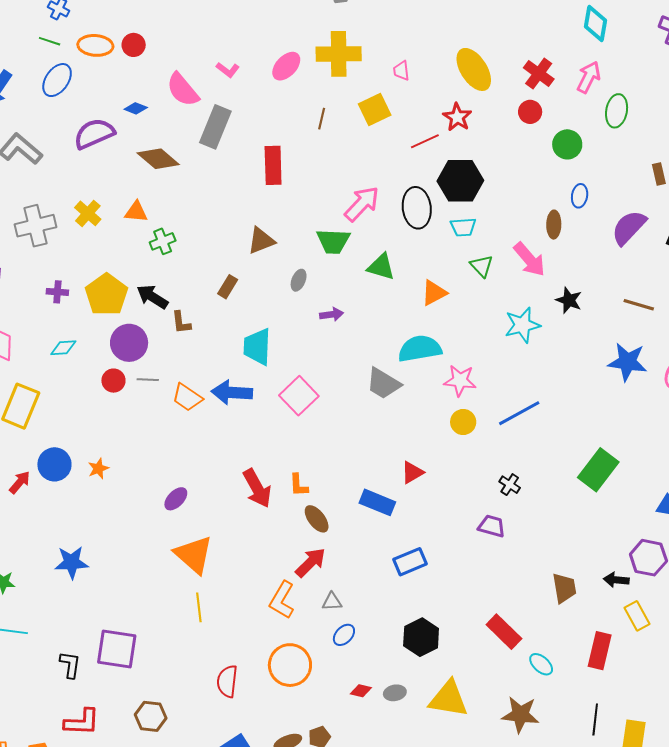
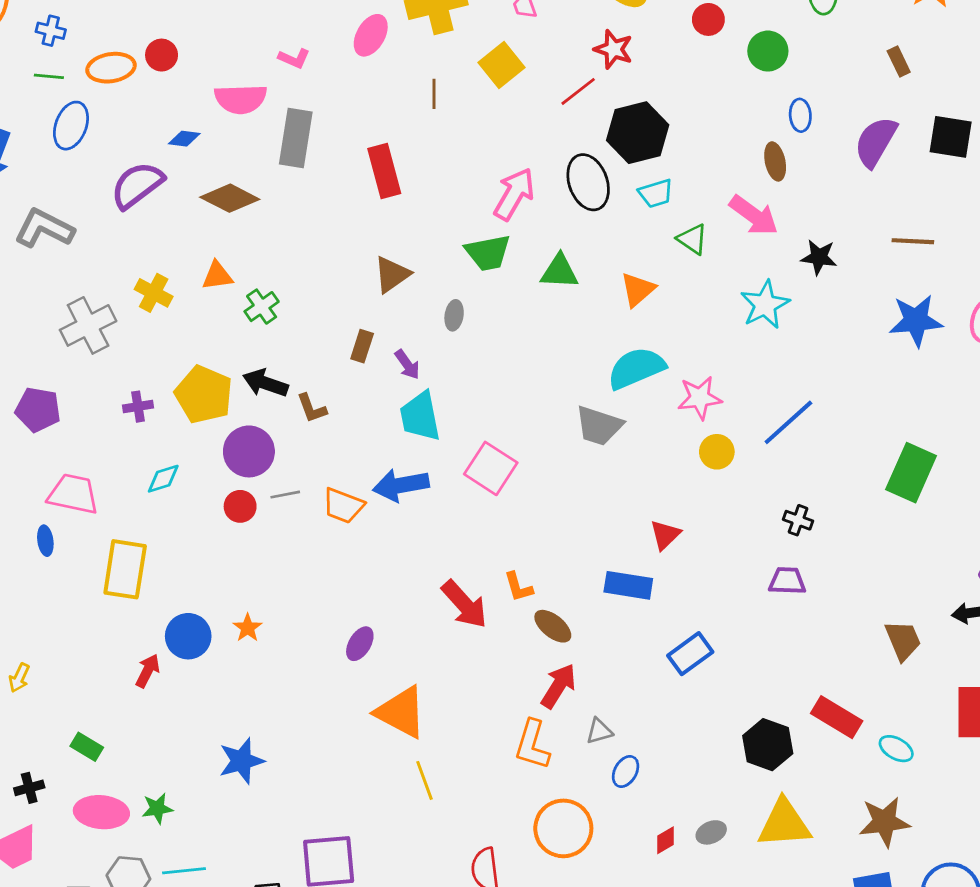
pink semicircle: (183, 90) -> (241, 99), turned -39
purple arrow: (332, 314) -> (407, 365), moved, turned 75
black hexagon: (421, 637) -> (768, 745), moved
red diamond: (361, 691) -> (665, 840), turned -30

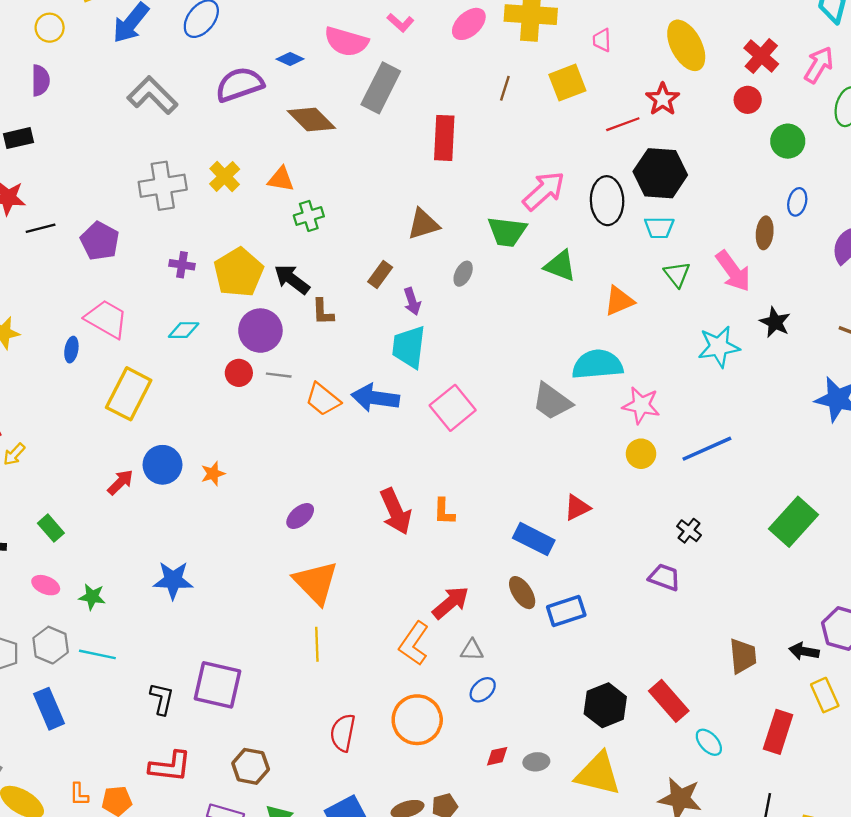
brown ellipse: (553, 626) -> (522, 593), moved
pink ellipse: (101, 812) -> (46, 585), size x0.6

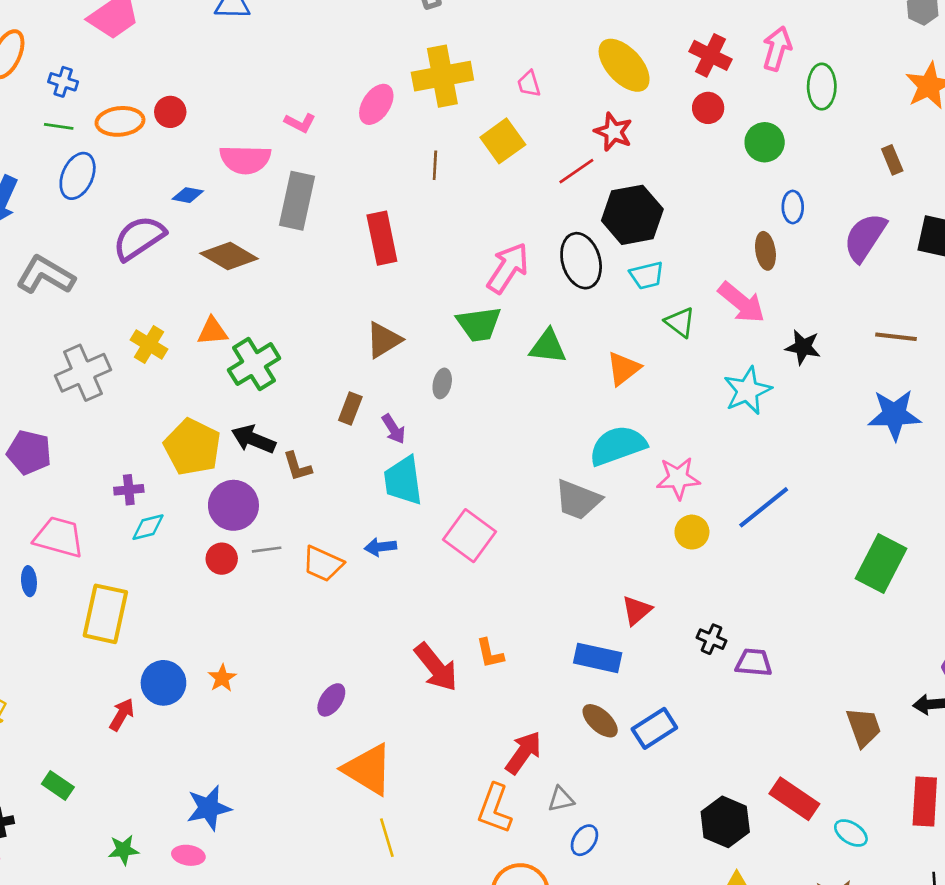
green cross: (309, 216) -> (254, 364), size x1.5
purple cross: (182, 265) -> (129, 490), moved
blue arrow: (375, 398) -> (380, 547), size x0.6
black cross: (689, 531) -> (711, 639), moved
pink ellipse: (46, 585) -> (188, 855), moved

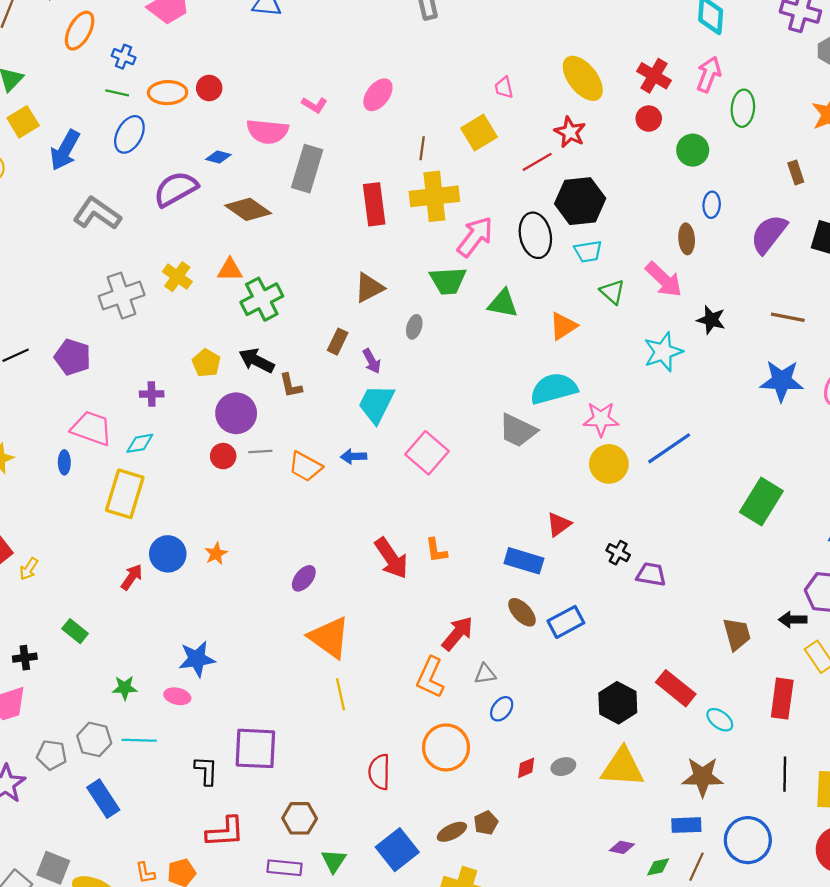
yellow cross: (442, 76) -> (434, 196), moved
yellow pentagon: (192, 447) -> (206, 363), size x0.6
cyan trapezoid: (403, 481) -> (376, 404), turned 30
cyan diamond: (148, 527) -> (140, 443), moved
yellow circle: (692, 532) -> (609, 464), size x1.4

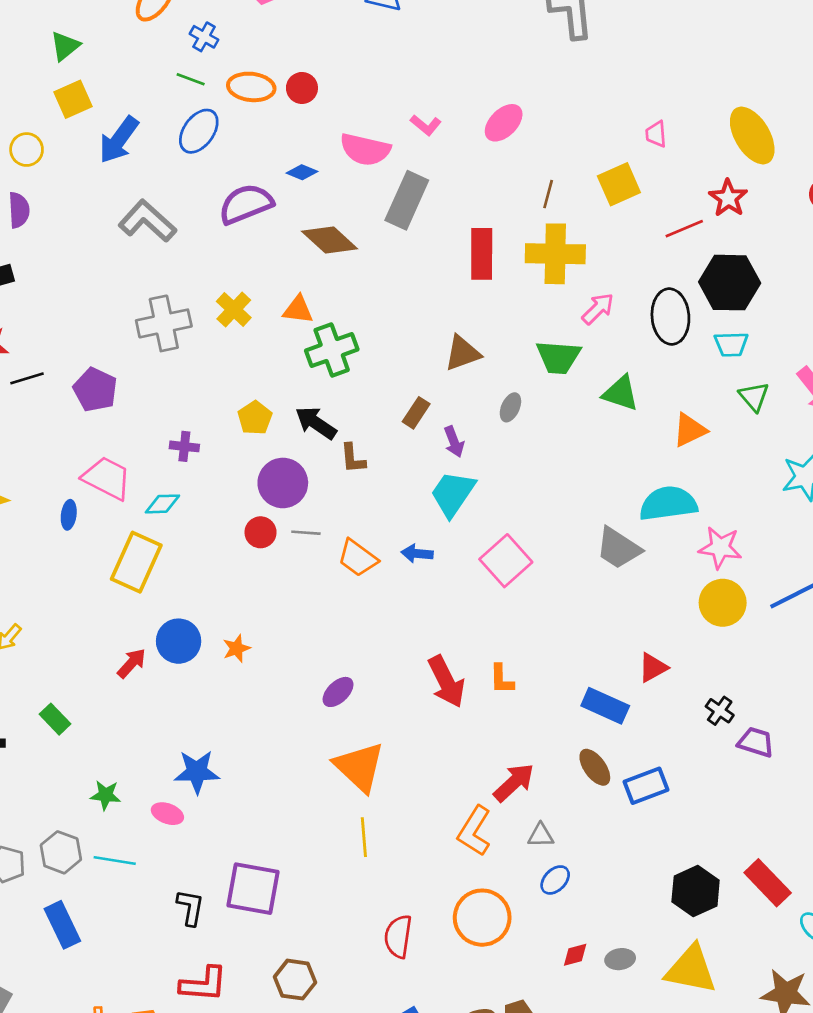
pink arrow: (475, 237) -> (598, 309), size x0.7

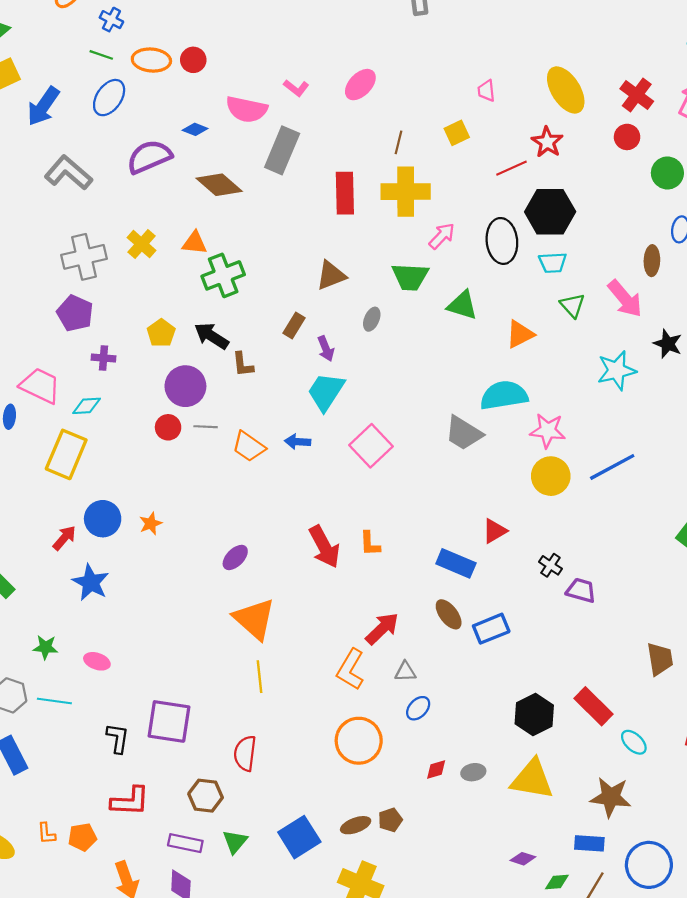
yellow square: (619, 184) -> (457, 133), size x0.7
purple pentagon: (95, 390) -> (75, 313), moved
blue star: (197, 772) -> (91, 582), moved, turned 30
red semicircle: (398, 936) -> (245, 753), moved

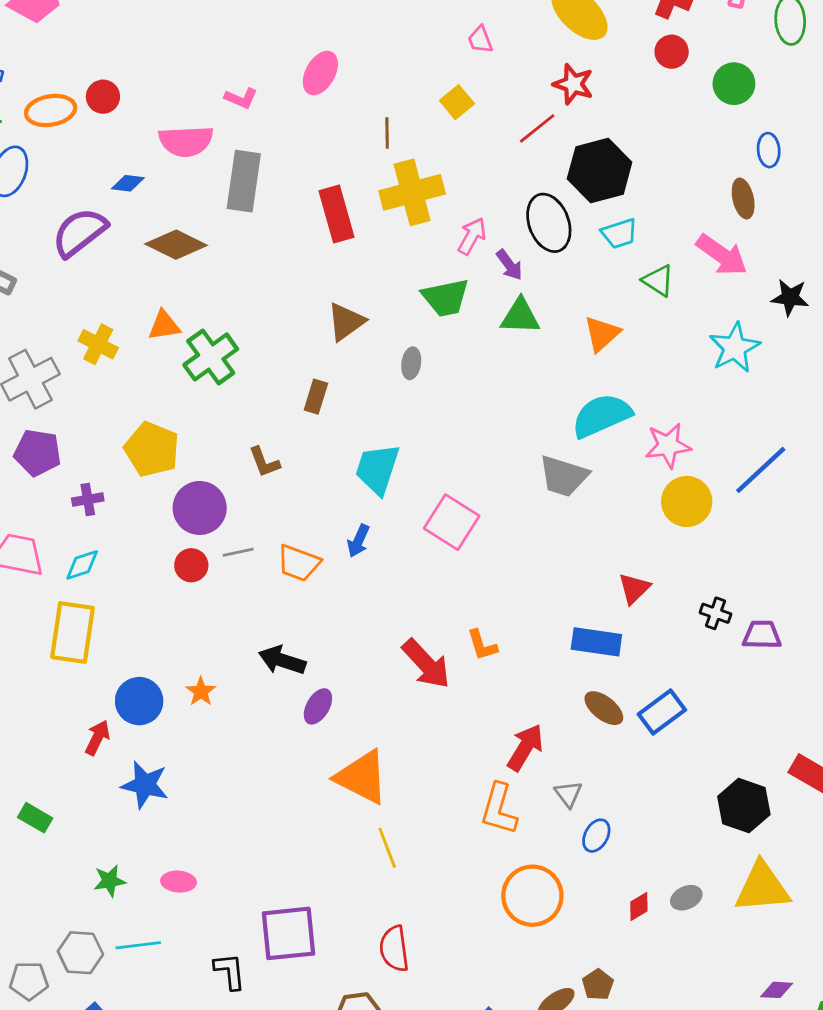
yellow pentagon: (161, 333) -> (152, 449), size x1.5
black arrow: (211, 336) -> (282, 660), moved
purple arrow: (326, 349) -> (509, 265), moved
blue arrow: (298, 442) -> (358, 541), turned -55
gray triangle: (405, 672) -> (568, 794), turned -50

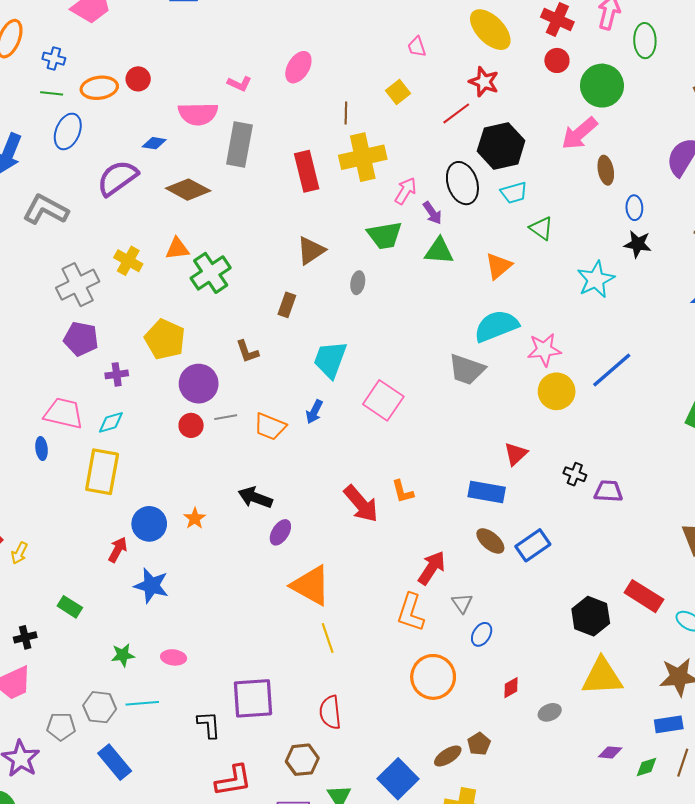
green circle: (734, 84) -> (602, 86), size x1.4
blue ellipse: (769, 150) -> (634, 208), moved
pink arrow: (722, 255) -> (579, 133), moved, turned 102
gray ellipse: (686, 898) -> (550, 712), moved

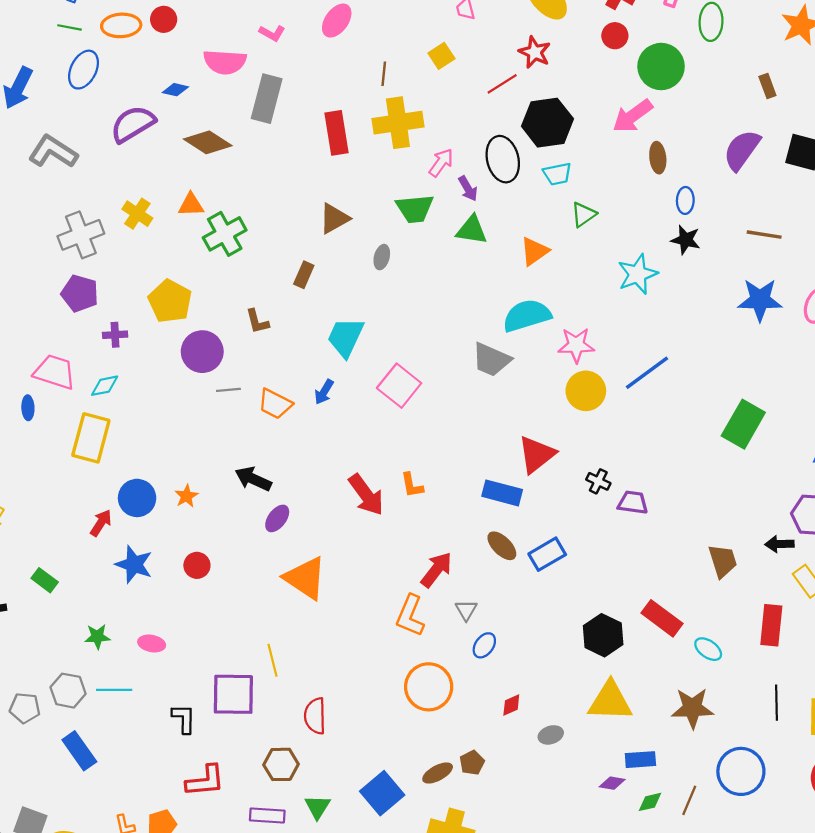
green triangle: (541, 228) -> (584, 214), turned 45
red circle: (191, 425) -> (197, 565), moved
red triangle: (516, 454) -> (537, 455), size x1.5
yellow line: (328, 638) -> (273, 660), moved
blue rectangle: (669, 724) -> (640, 760), moved

